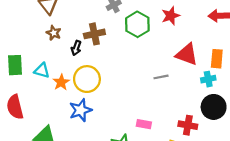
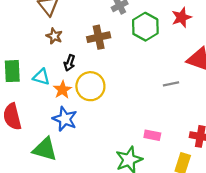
black arrow: (76, 48) -> (69, 63), moved
blue star: (81, 110) -> (65, 119), moved, turned -30

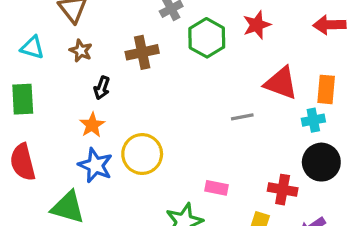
cyan triangle: (41, 77) -> (32, 47), moved
yellow circle: (90, 86) -> (142, 154), moved

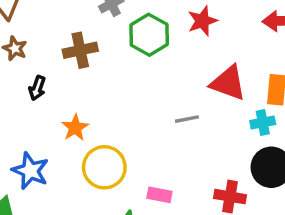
orange star: (92, 125) -> (75, 128), moved
yellow circle: (142, 154) -> (104, 167), moved

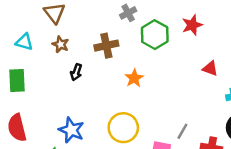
red triangle: (228, 83) -> (210, 68), size x0.6
gray line: (187, 119) -> (182, 131), moved, turned -49
orange star: (75, 128) -> (134, 78), moved

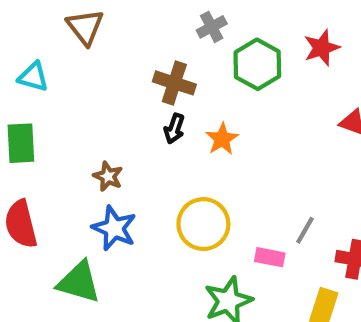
brown star: (60, 44) -> (108, 176), moved
brown cross: (106, 46) -> (174, 83), turned 30
black arrow: (76, 72) -> (174, 129), moved

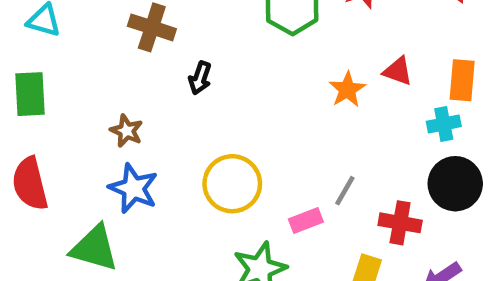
brown cross: (174, 83) -> (152, 27), moved
orange star: (222, 139) -> (347, 89), moved
pink rectangle: (270, 257) -> (306, 220), turned -32

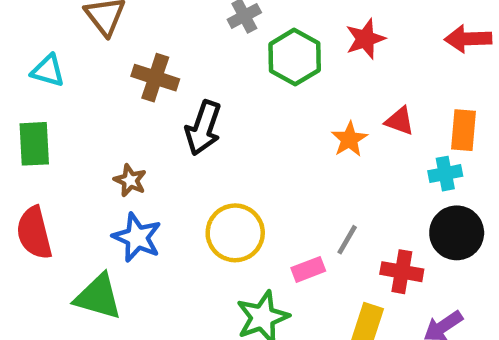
black arrow: (200, 78) -> (203, 128), size x1.6

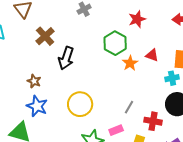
green hexagon: (295, 57) -> (115, 43), moved
brown cross: (155, 78) -> (45, 36), turned 30
pink rectangle: (308, 269) -> (116, 130), moved

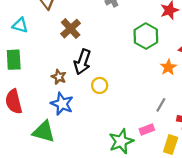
black arrow: (66, 58) -> (82, 62), moved
orange star: (130, 63) -> (168, 67), moved
yellow circle: (80, 104) -> (100, 85), moved, size x0.6

